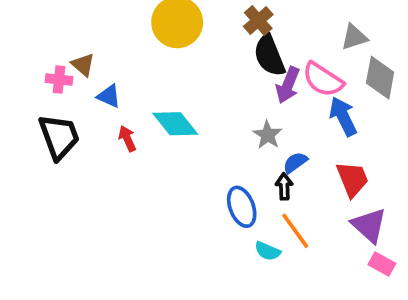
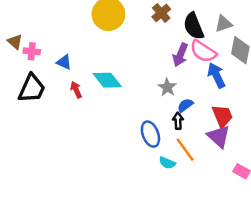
black semicircle: (269, 56) -> (194, 26), moved
brown triangle: (83, 65) -> (15, 42), moved
black trapezoid: (59, 137) -> (32, 88), turned 44
purple triangle: (369, 225) -> (219, 136), moved

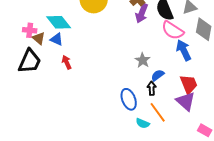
brown triangle: (15, 42) -> (39, 38), moved
purple arrow: (180, 55) -> (142, 13), moved
cyan diamond: (107, 80) -> (59, 22), moved

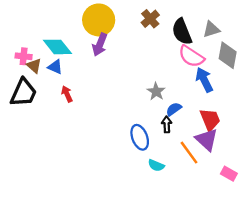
purple arrow: (142, 13) -> (100, 45), moved
orange line: (158, 112) -> (189, 153), moved

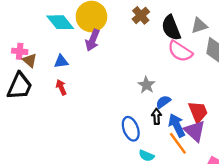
cyan diamond: (58, 47) -> (60, 22), moved
blue triangle: (55, 67) -> (61, 61), moved, turned -32
blue arrow: (204, 80) -> (177, 125), moved

